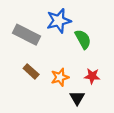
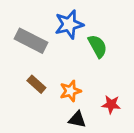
red star: (92, 76) -> (111, 105), moved
black triangle: (77, 98) -> (77, 119), moved, turned -49

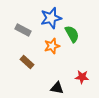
gray rectangle: (31, 41) -> (23, 30), size x0.7
orange star: (70, 91) -> (52, 46), moved

